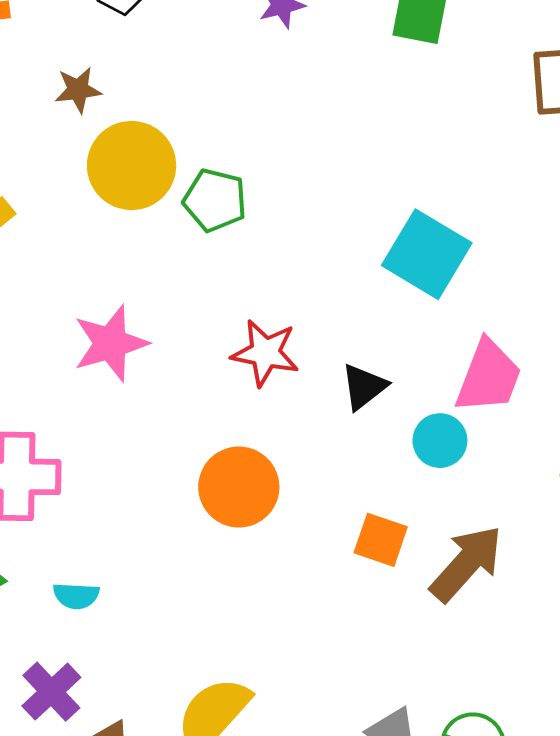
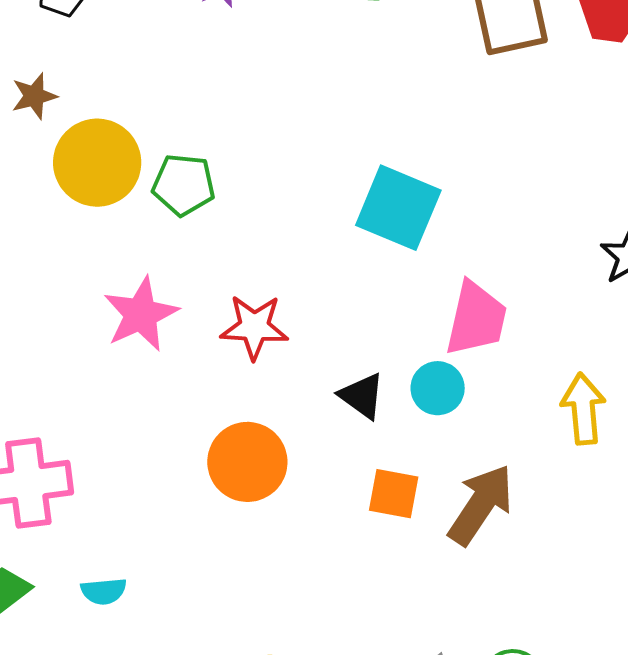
pink star: (111, 343) -> (141, 314), moved
black triangle: (364, 387) -> (362, 396), moved, turned -38

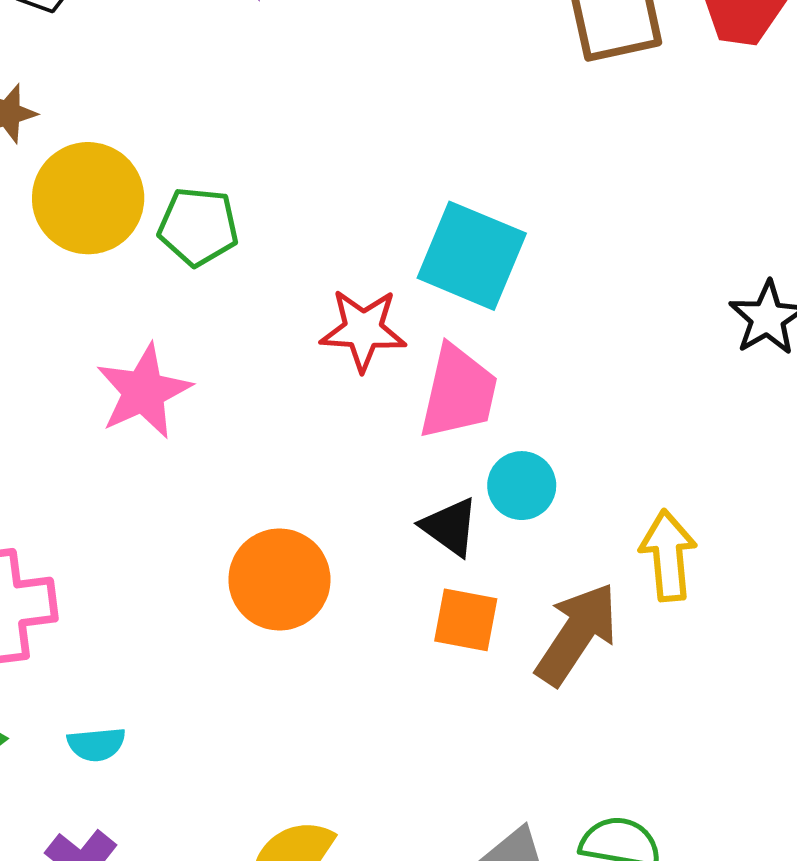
pink trapezoid: (476, 319) -> (458, 392), moved
red star: (254, 327) -> (363, 330), moved
black triangle: (362, 396) -> (450, 527), moved
yellow arrow: (583, 409) -> (668, 555), moved

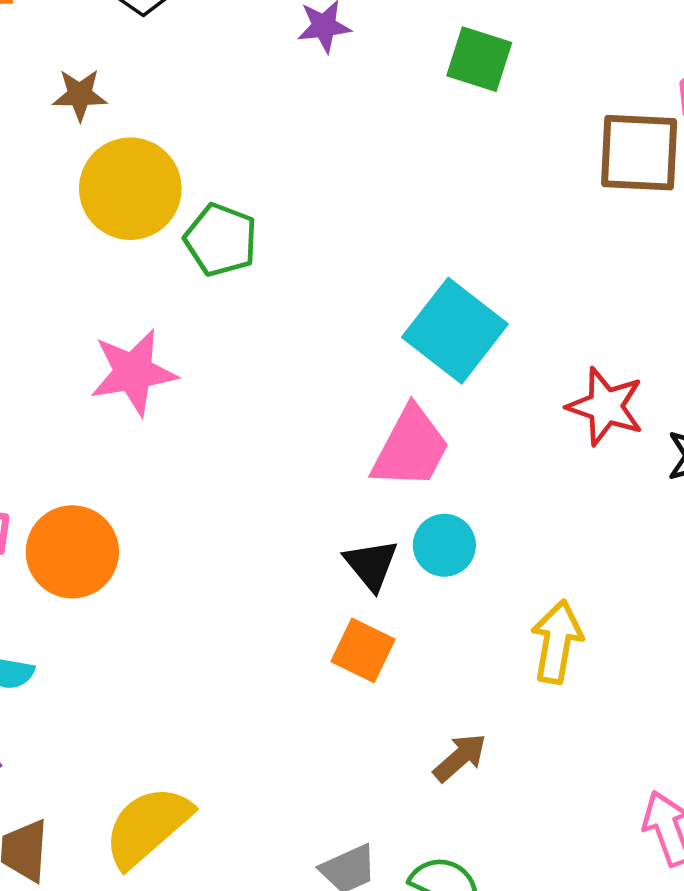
red star: (363, 330) -> (605, 406), moved
orange circle: (279, 580) -> (72, 552), moved
brown arrow: (577, 634) -> (460, 758), moved, size x0.6

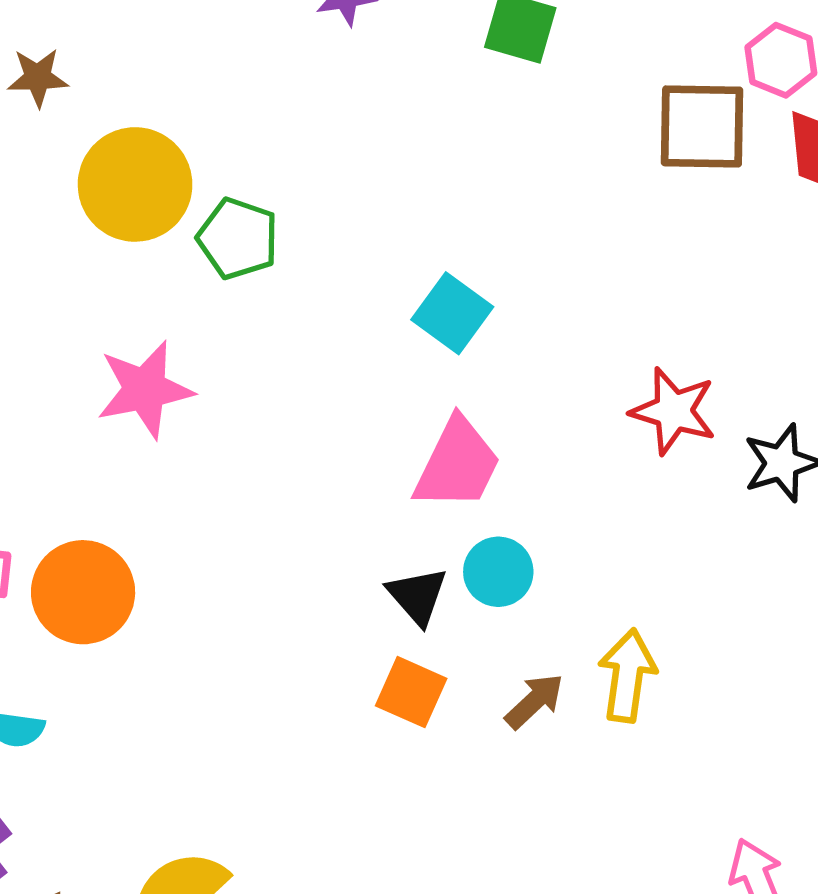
brown star: (80, 95) -> (38, 78), moved
cyan square: (455, 331) -> (452, 313), moved, size x0.7
brown arrow: (460, 758) -> (534, 701), moved

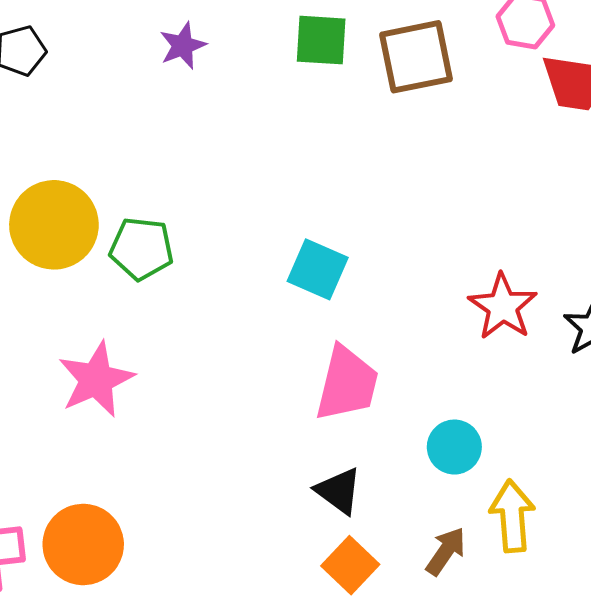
brown square: (702, 126) -> (416, 57), moved
red star: (673, 411) -> (503, 307), turned 30
cyan circle: (498, 572) -> (454, 447), moved
orange square: (411, 692) -> (350, 565), turned 32

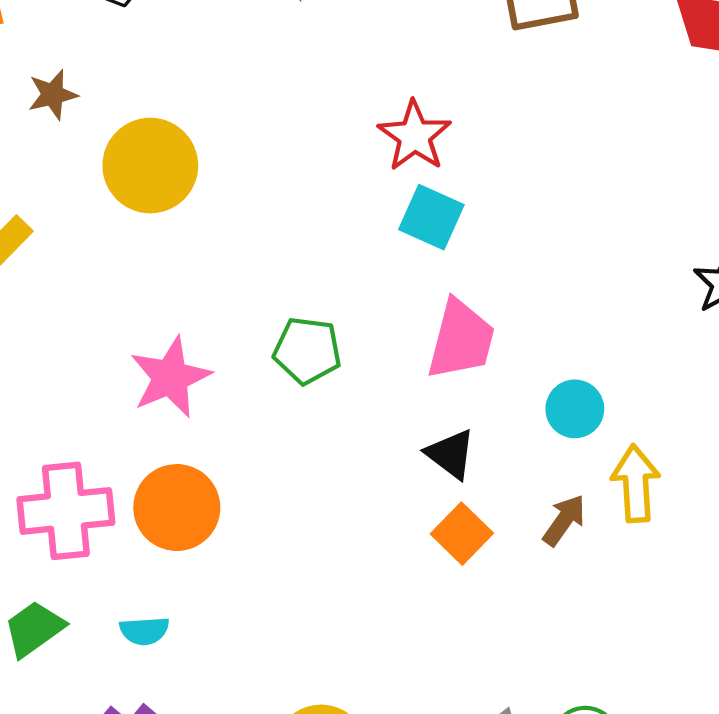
green pentagon: (141, 249) -> (307, 351), moved
red star: (503, 307) -> (415, 136), moved
pink star: (96, 379) -> (170, 377), moved

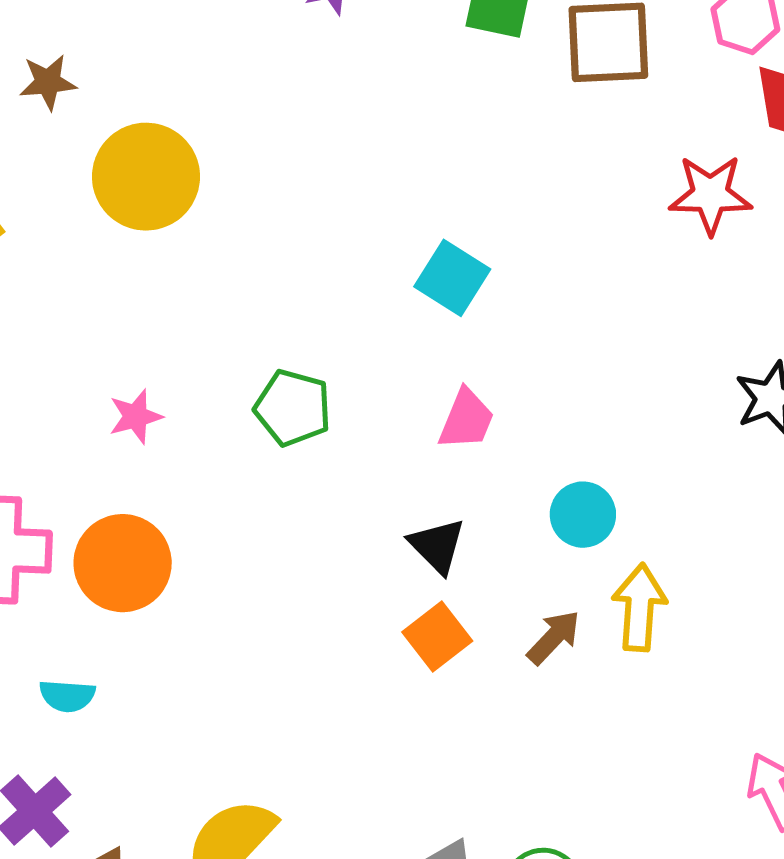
red star: (415, 136) -> (710, 195), moved, turned 30
pink trapezoid: (461, 340) -> (466, 419), size x0.7
pink star: (170, 377) -> (136, 416), size x0.6

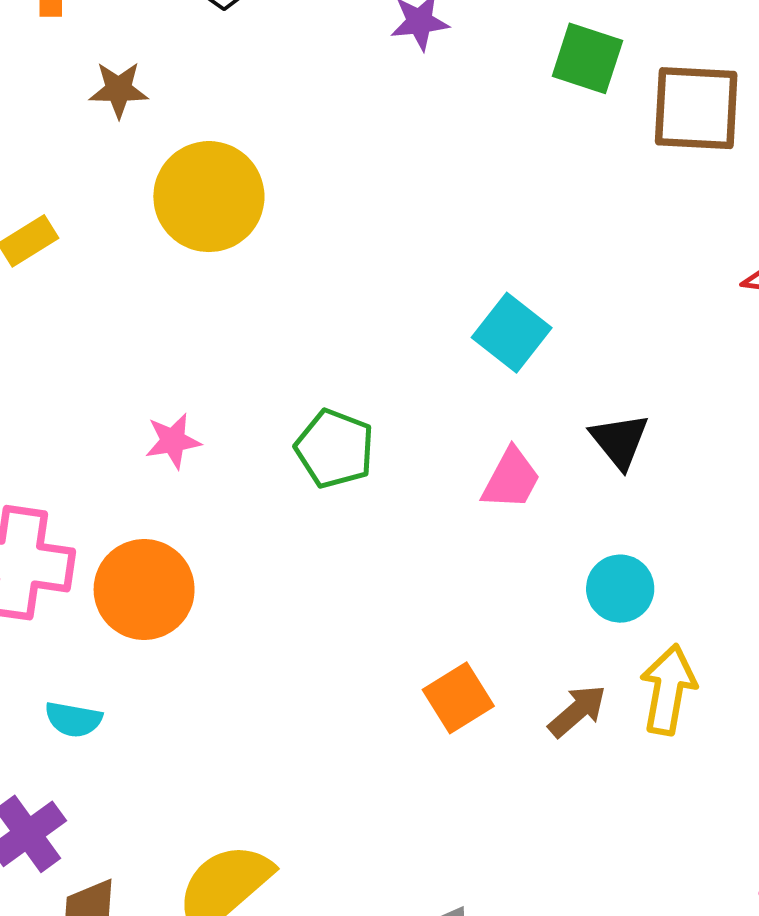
black triangle: (437, 546) -> (620, 441), moved

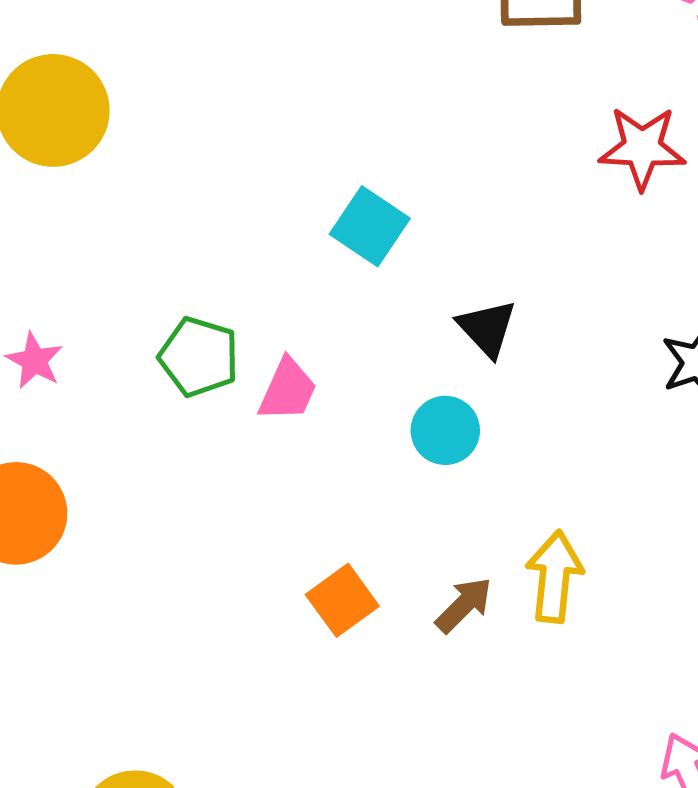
pink star: (173, 441) -> (34, 361), turned -30
pink trapezoid: (511, 479) -> (288, 390), moved
cyan circle: (620, 589) -> (445, 430), moved

